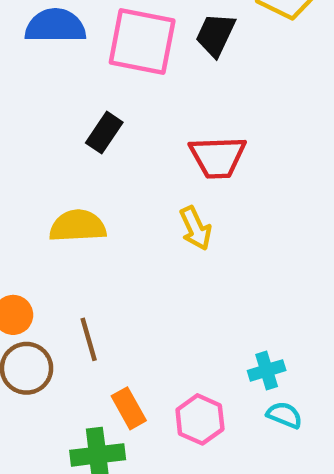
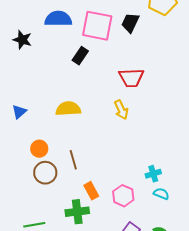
black rectangle: (104, 133) -> (80, 56), moved

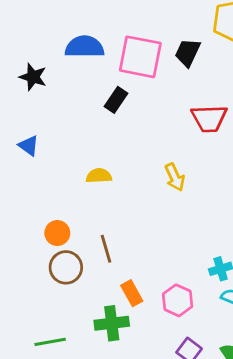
red trapezoid: (131, 78) -> (209, 118), moved
yellow semicircle: (68, 109) -> (99, 176), size x0.7
blue triangle: (19, 112) -> (29, 146), moved, turned -42

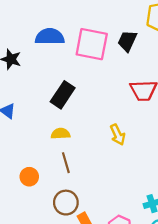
black rectangle: (116, 100) -> (63, 95), moved, size x1.4
brown line: (106, 249) -> (66, 163), moved
brown circle: (66, 267) -> (66, 203), moved

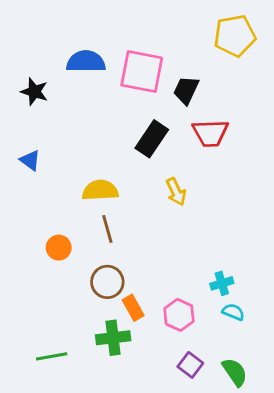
black trapezoid: (127, 41) -> (186, 90), moved
black rectangle: (63, 95) -> (152, 139), moved
yellow semicircle: (60, 134) -> (100, 190), size x1.4

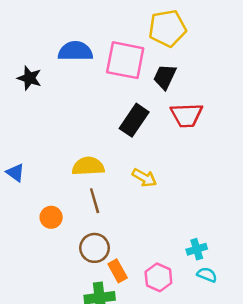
yellow pentagon: (235, 36) -> (167, 28), moved
blue triangle: (30, 160) -> (15, 173), moved
yellow arrow: (176, 192) -> (144, 178), moved, turned -35

